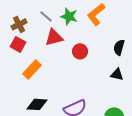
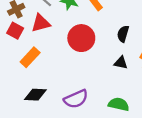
red triangle: (54, 37) -> (41, 23), moved
red circle: (80, 51) -> (81, 38), size x1.6

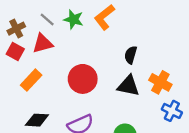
red circle: (81, 38) -> (83, 79), moved
black triangle: (121, 63) -> (128, 86), size x1.5

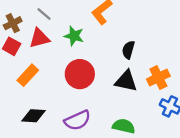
green star: (73, 19) -> (74, 36), moved
orange cross: (160, 82) -> (158, 78), turned 35

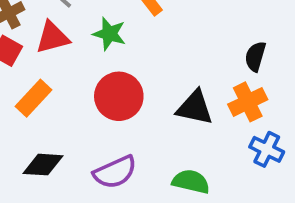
black semicircle: (128, 50) -> (255, 56), moved

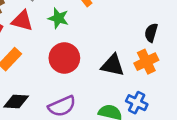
red triangle: (52, 37) -> (22, 21), turned 30
blue cross: (267, 149) -> (137, 103), moved

